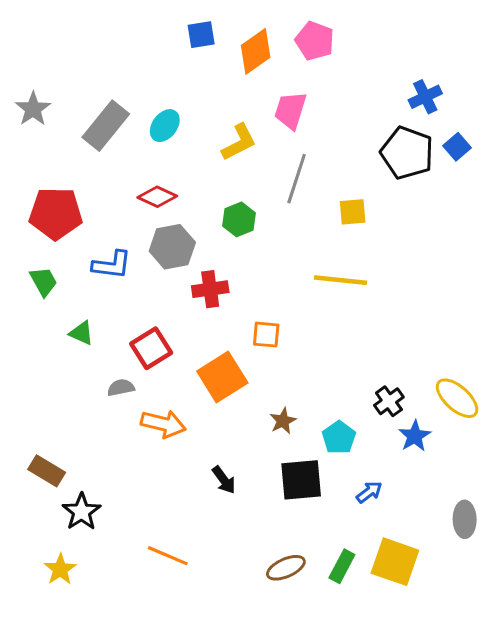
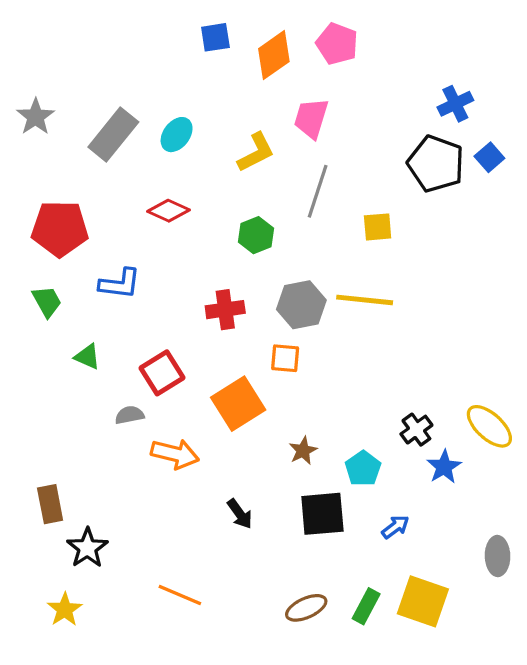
gray hexagon: (172, 247) -> (301, 305), moved
brown rectangle: (47, 471) -> (50, 504), turned 48

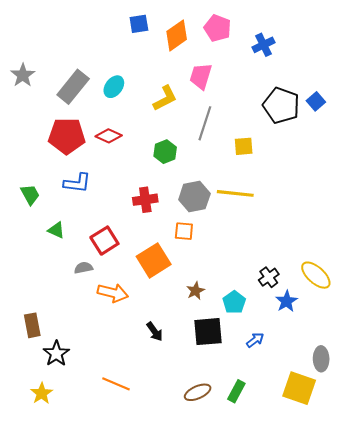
blue cross: (455, 104) -> (264, 45), moved
red pentagon: (60, 229) -> (67, 136), moved
yellow square: (423, 601) -> (299, 388), moved

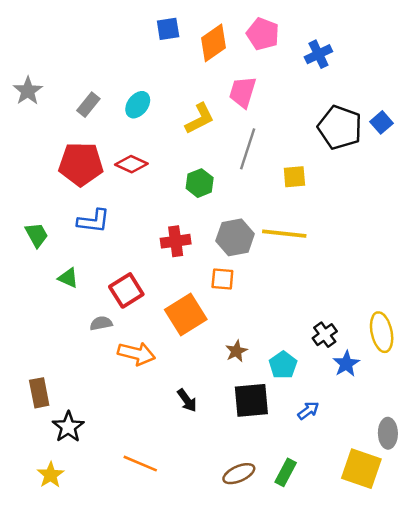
gray rectangle: (73, 87) -> (88, 105), size x0.6
yellow ellipse: (316, 275) -> (382, 332), turned 36

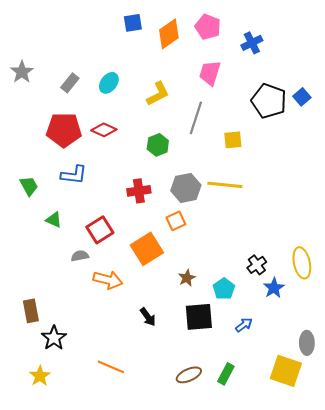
pink trapezoid: (243, 92) -> (210, 73), moved
orange square: (222, 279) -> (176, 221), turned -30

